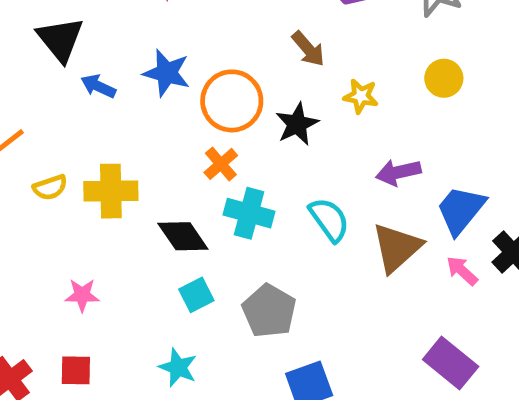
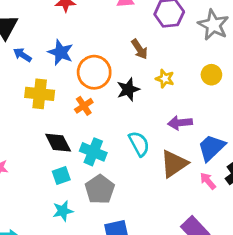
yellow cross: (111, 191) -> (40, 94), moved
cyan cross: (249, 213) -> (93, 152), moved
cyan star: (178, 367) -> (63, 211), moved, turned 30

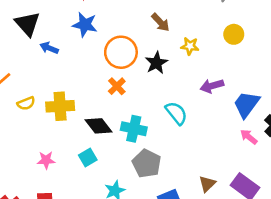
blue star: (61, 52) -> (85, 25), moved
yellow cross: (40, 94) -> (60, 106), moved
brown triangle: (174, 164) -> (207, 184), moved, size x0.6
cyan square: (61, 176) -> (88, 158), moved

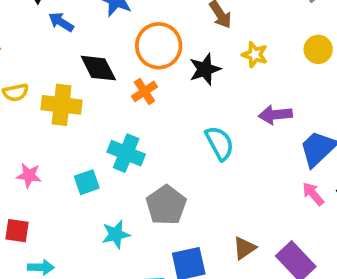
black diamond: (98, 126) -> (98, 68), moved
cyan cross: (134, 129) -> (126, 153), moved

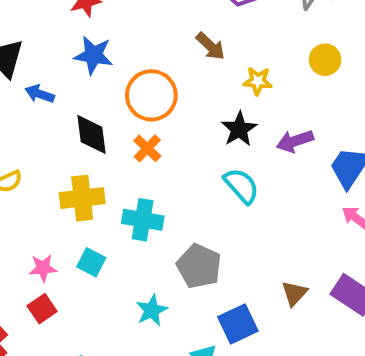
black diamond: (98, 68) -> (91, 134), turned 33
black star: (205, 69) -> (239, 129), moved
yellow cross: (62, 105) -> (82, 198), moved
cyan square: (87, 182) -> (91, 262), moved, turned -30
red square: (17, 231) -> (42, 309), moved, turned -30

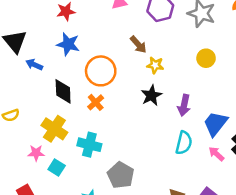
yellow star: (258, 81) -> (155, 65), moved
purple arrow: (295, 141) -> (184, 105), turned -65
cyan semicircle: (241, 186) -> (184, 143), moved, turned 50
yellow cross: (82, 198) -> (54, 129), turned 35
pink star: (43, 268) -> (36, 153), moved

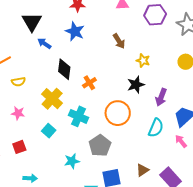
brown arrow: (138, 45) -> (119, 41), moved
orange circle: (101, 71) -> (118, 113), moved
pink star: (36, 153) -> (18, 113), moved

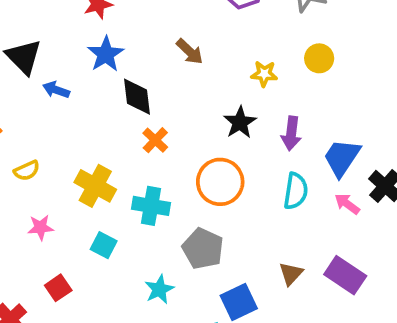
blue star: (75, 31) -> (106, 54), turned 30
yellow star: (143, 61) -> (264, 74), moved
black diamond: (64, 69) -> (137, 97), moved

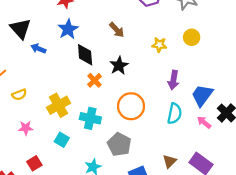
black star: (240, 122) -> (119, 66), moved
yellow cross: (95, 186) -> (59, 105), turned 30

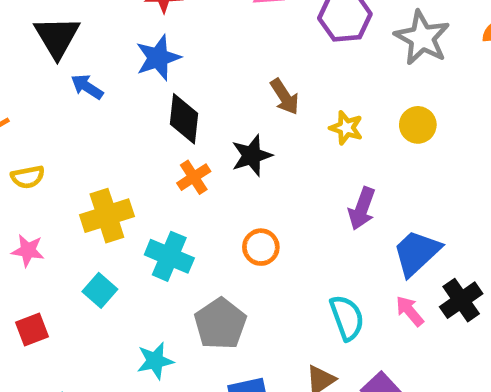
brown arrow: (117, 30) -> (285, 97), moved
orange circle: (131, 106) -> (261, 247), size x0.6
cyan semicircle: (175, 114) -> (347, 318), moved, turned -42

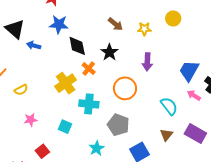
blue star: (158, 58) -> (59, 24), turned -30
purple arrow: (362, 209) -> (147, 62), moved
yellow cross: (107, 216) -> (66, 83), moved
orange circle: (261, 247) -> (125, 88), size x1.5

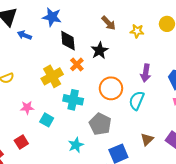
purple arrow: (147, 62) -> (146, 73), moved
cyan semicircle: (169, 106) -> (137, 101), moved, turned -126
pink star: (31, 120) -> (27, 108), moved

